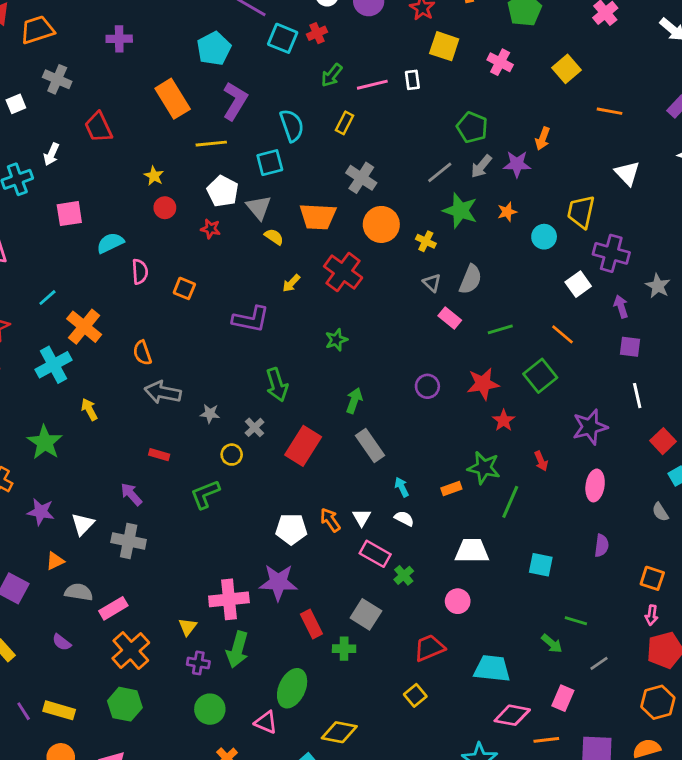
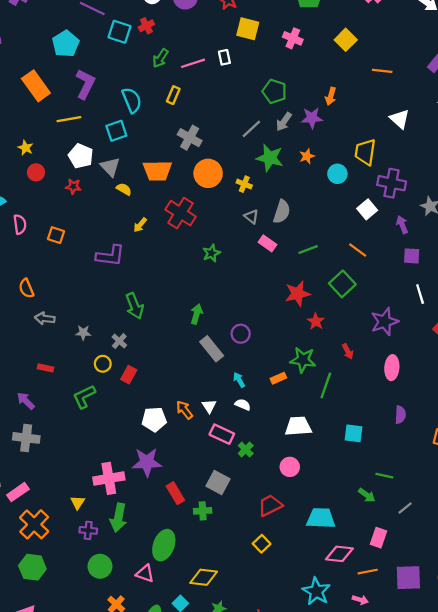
green star: (336, 340) -> (211, 253), moved
purple circle: (427, 386) -> (241, 334), moved
gray arrow: (163, 392) -> (45, 318), size x0.7
red rectangle: (303, 446) -> (129, 375), moved, size x0.6

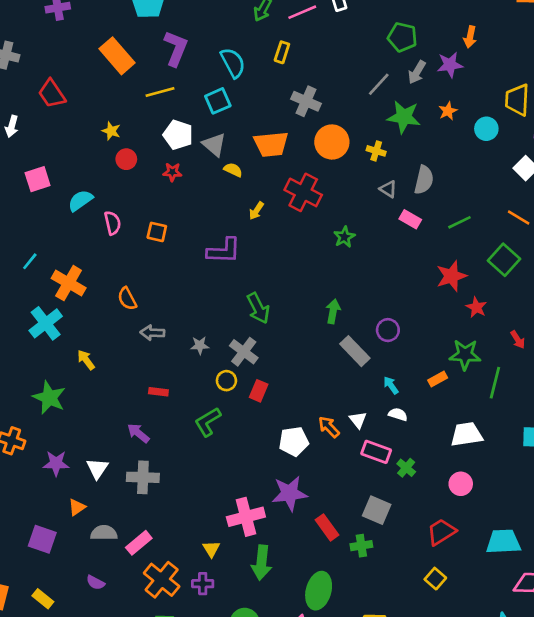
gray cross: (119, 341) -> (244, 352), size x1.5
purple cross: (88, 530) -> (203, 584), moved

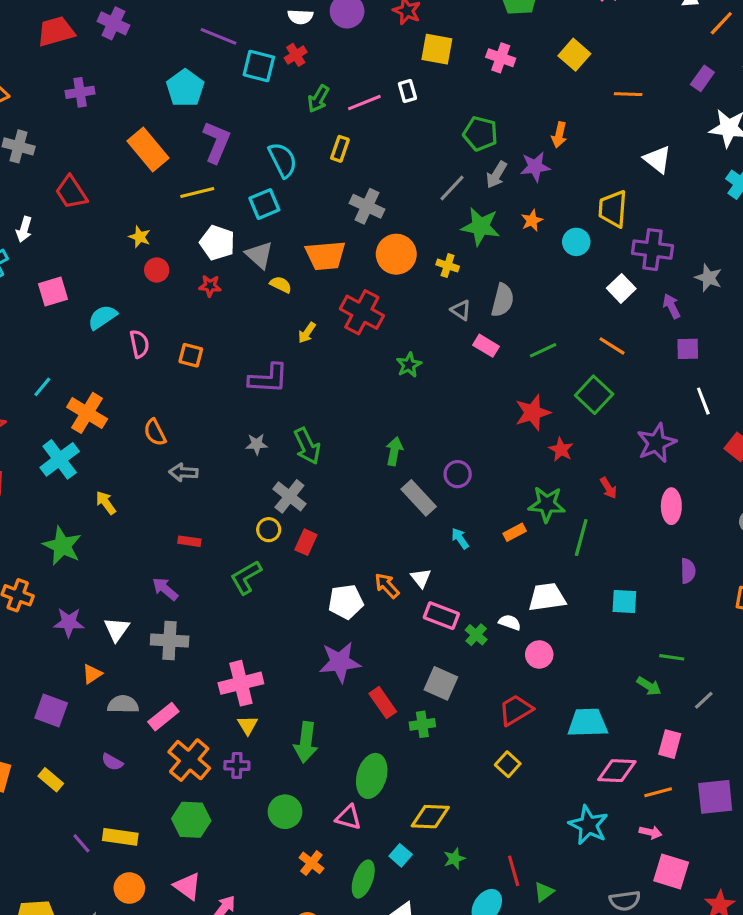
gray star: (200, 345) -> (257, 444), moved
white semicircle: (398, 414) -> (510, 622), moved
pink cross: (246, 517) -> (241, 683), moved

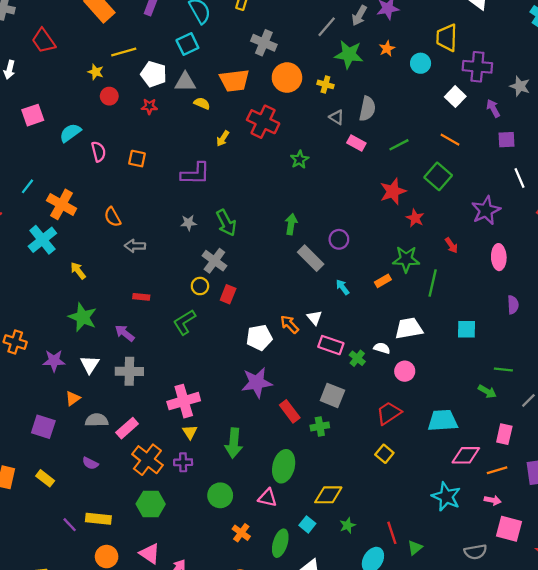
yellow line: (197, 193) -> (124, 52), moved
gray triangle: (259, 255) -> (185, 82), turned -40
green star: (62, 546) -> (83, 317), moved

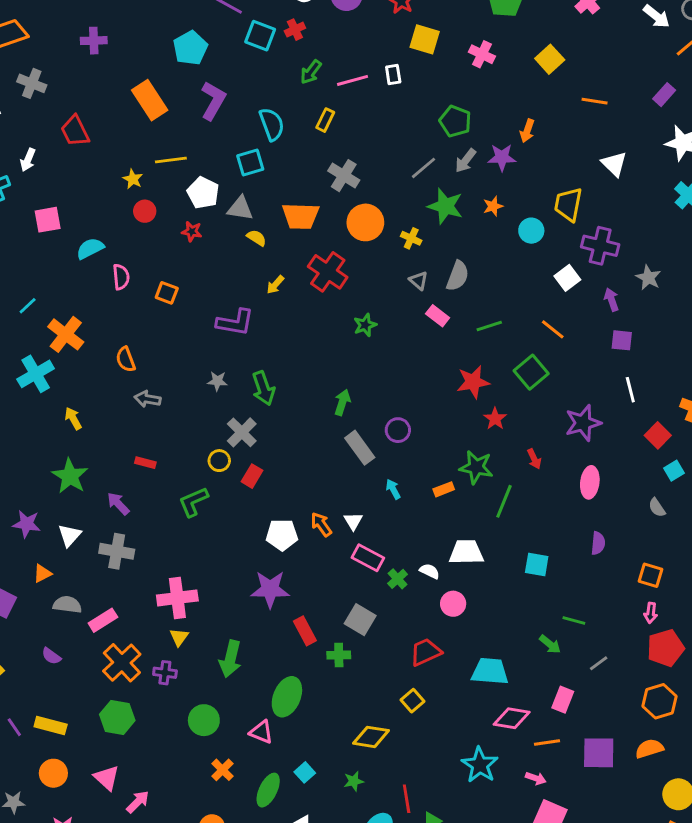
yellow diamond: (328, 495) -> (371, 737), moved

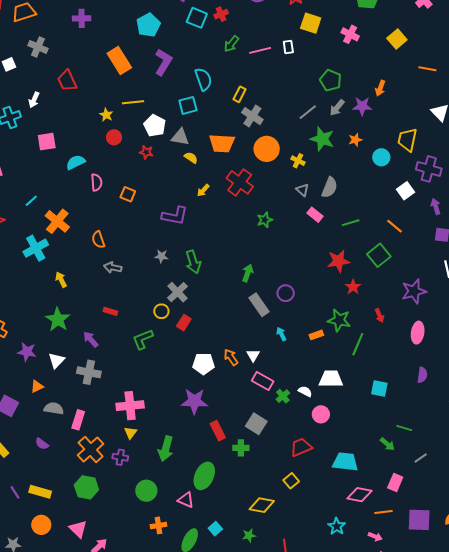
yellow rectangle: (325, 120) -> (240, 94), moved
pink rectangle: (103, 620) -> (78, 420), turned -42
cyan star: (480, 765) -> (337, 526), size x0.7
orange cross: (223, 770) -> (158, 525), turned 35

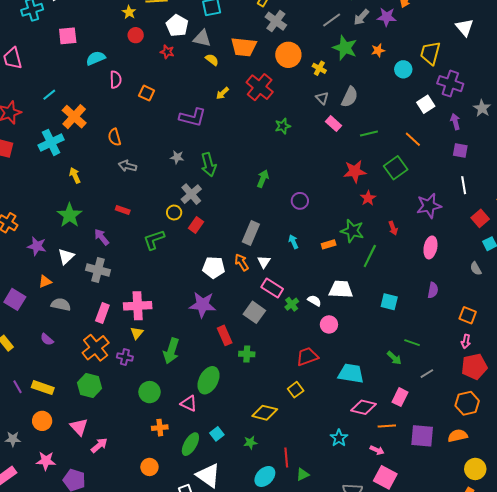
gray rectangle: (259, 305) -> (251, 233), moved, turned 55
pink rectangle: (78, 420) -> (102, 313), moved
gray square: (256, 424) -> (254, 312), moved

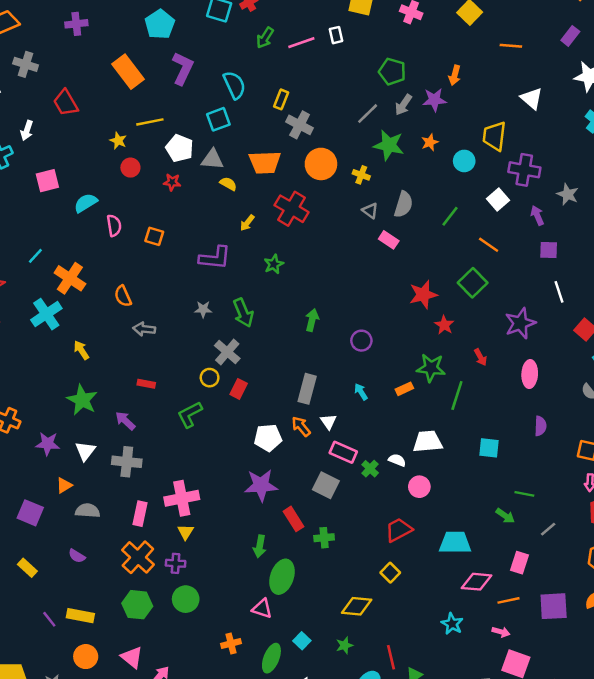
green star: (283, 126) -> (274, 264), moved
green line: (369, 133) -> (450, 216), moved, turned -30
green arrow: (171, 351) -> (260, 546), moved, size x0.7
green circle: (150, 392) -> (186, 599), moved

